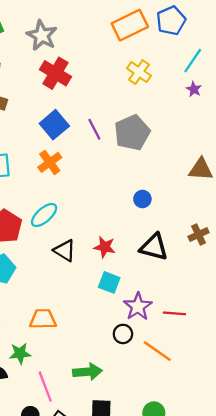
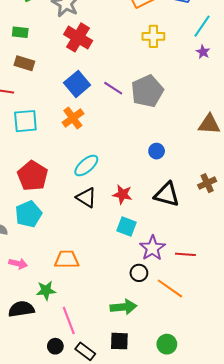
yellow cross: (139, 72) -> (153, 36), turned -35
purple line: (94, 129) -> (113, 88), turned -30
cyan ellipse: (44, 215) -> (86, 166), moved
green arrow: (88, 372) -> (123, 307), moved

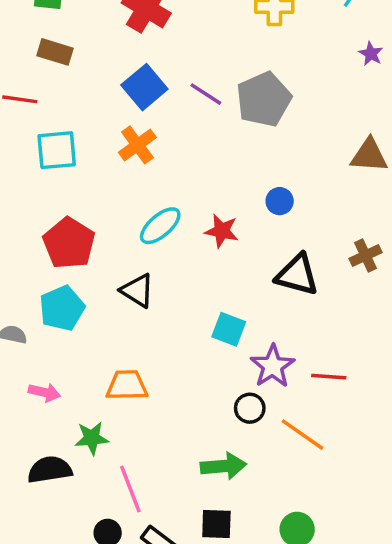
purple star: (203, 52) -> (371, 54), moved
red star: (122, 194) -> (222, 231), moved
black triangle: (86, 198) -> (137, 291), moved

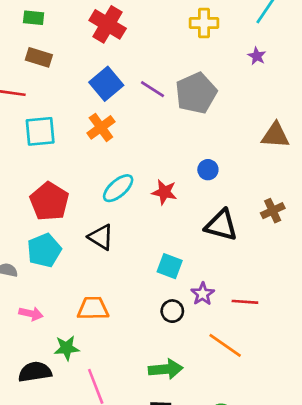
purple star: (371, 54) -> (257, 56), moved
purple star: (273, 366) -> (203, 294), size x0.7
black circle: (250, 408) -> (172, 311), moved

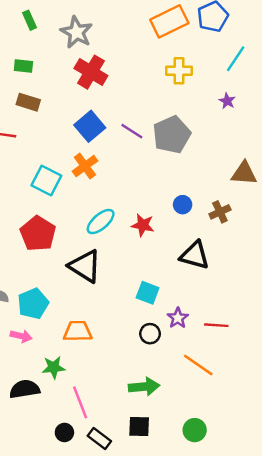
cyan square: (40, 131) -> (46, 181), moved, turned 32
brown cross: (273, 211) -> (220, 212), moved
black triangle: (101, 237) -> (85, 266), size x1.4
cyan pentagon: (44, 250) -> (33, 304), moved

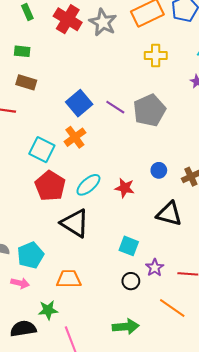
gray star: (76, 32) -> (103, 22), moved
red cross: (91, 72) -> (68, 19), moved
red pentagon: (38, 234) -> (50, 186), moved

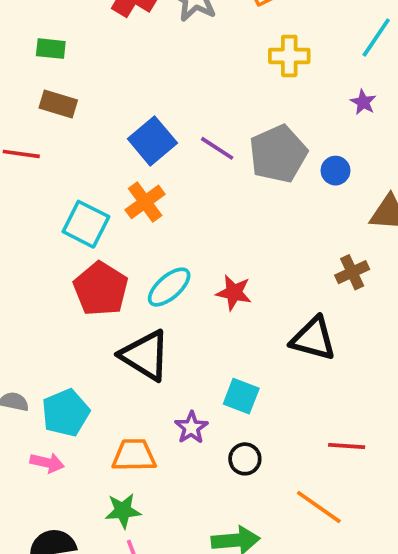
blue circle: (159, 170) -> (335, 171), moved
purple star: (155, 268) -> (191, 428), moved
green star: (48, 310) -> (123, 511), moved

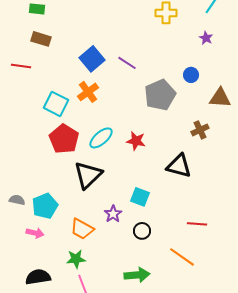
gray pentagon: (278, 154) -> (160, 95), moved
black triangle: (145, 355) -> (88, 175), turned 44
orange trapezoid: (134, 455) -> (82, 229), turned -150

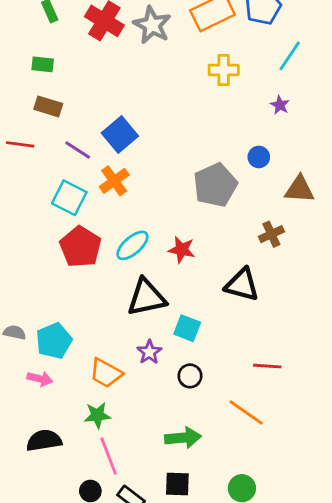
purple line: (127, 63) -> (78, 150), moved
black triangle: (88, 175) -> (146, 297), moved, turned 32

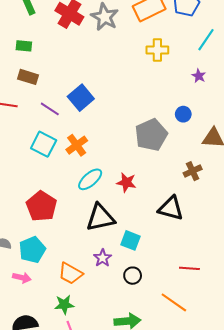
orange cross: (114, 181) -> (77, 145), moved
red pentagon: (81, 247) -> (42, 206), moved

